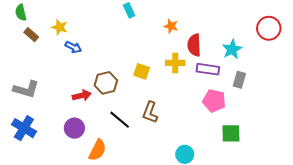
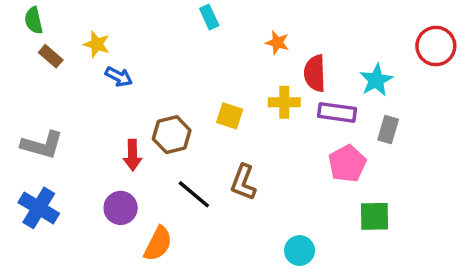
red arrow: (82, 95) -> (132, 155), turned 102
pink pentagon: (214, 101) -> (347, 164), turned 30

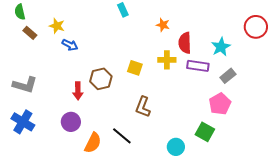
gray rectangle: (388, 130) -> (228, 76), turned 35
pink pentagon: (347, 164) -> (220, 104), moved
black line: (194, 194) -> (122, 136), moved
green square: (374, 216) -> (205, 132), moved, turned 30

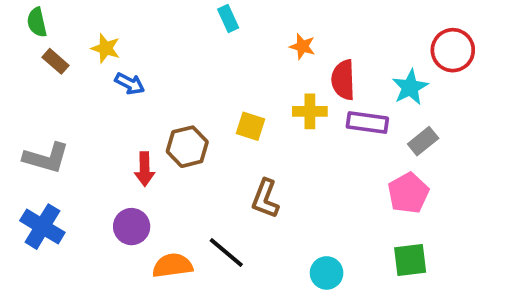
red circle: (256, 27) -> (453, 50), moved
green square: (205, 132) -> (410, 260), moved, turned -36
orange semicircle: (93, 143) -> (172, 266), turned -125

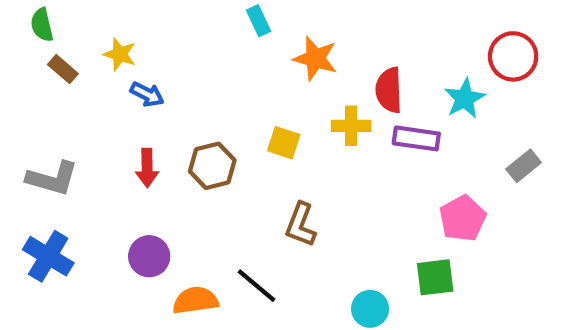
orange star: (302, 46) -> (315, 59), moved, size x1.5
gray rectangle: (423, 141) -> (524, 166), moved
red arrow: (145, 169) -> (147, 168), moved
green square: (410, 260) -> (435, 277), moved

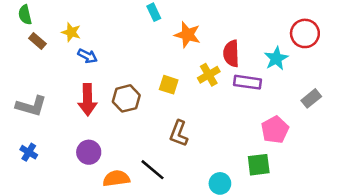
yellow cross: (351, 126) -> (209, 75), turned -30
red arrow: (147, 168) -> (87, 100), size x1.4
blue cross: (48, 256) -> (29, 152), size x0.6

